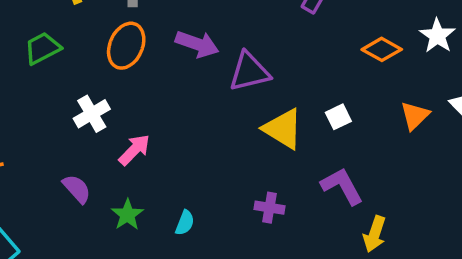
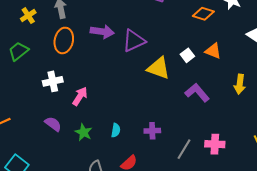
white cross: (92, 114) -> (53, 81), turned 30
orange triangle: (415, 116) -> (213, 51), moved, turned -42
purple cross: (270, 208) -> (152, 131), moved
yellow arrow: (375, 234) -> (240, 84), moved

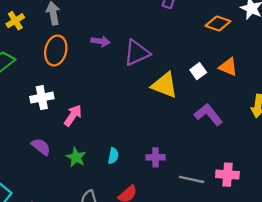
purple arrow: (102, 32) -> (100, 41), size x0.7
gray line: (184, 149) -> (192, 179), turned 70

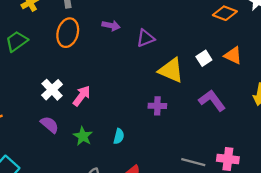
purple triangle: (137, 53) -> (146, 38), size x0.7
white cross: (42, 98) -> (52, 90), moved, turned -35
purple cross: (156, 157) -> (157, 106), moved

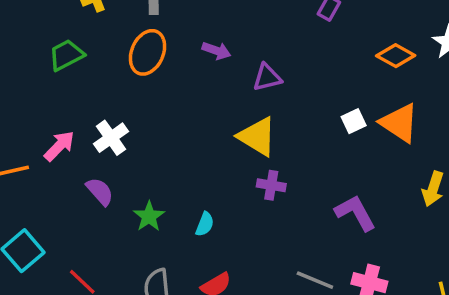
orange triangle: (233, 55) -> (399, 123), size x1.4
yellow triangle: (171, 70) -> (257, 137), moved
pink arrow: (82, 96) -> (59, 146), moved
purple L-shape: (212, 100) -> (355, 213), moved

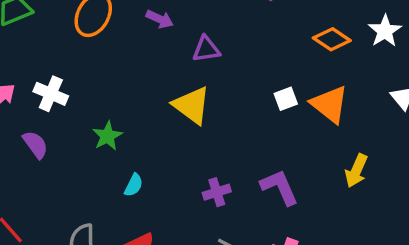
white cross: (111, 138) -> (51, 94), turned -36
purple cross: (271, 185) -> (217, 192), moved, turned -32
green star: (149, 216) -> (107, 136), moved

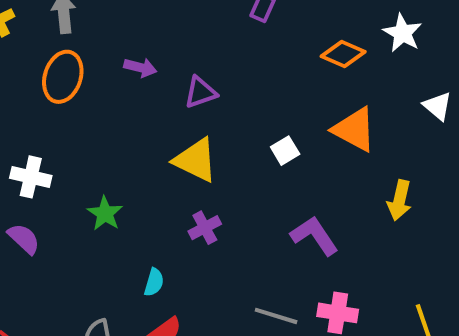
white square: (286, 99) -> (285, 151), moved
cyan semicircle: (134, 185) -> (154, 282), moved
purple cross: (217, 192) -> (205, 228), moved

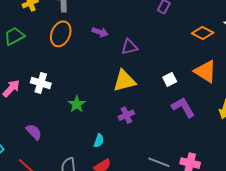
yellow triangle: (196, 160) -> (124, 81), turned -45
purple L-shape: (314, 236) -> (183, 107), moved
purple semicircle: (24, 239) -> (34, 132), moved

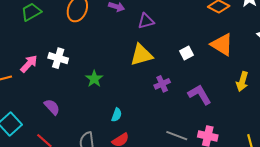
purple L-shape: (183, 107) -> (200, 95), moved
purple cross: (126, 115) -> (162, 84), moved

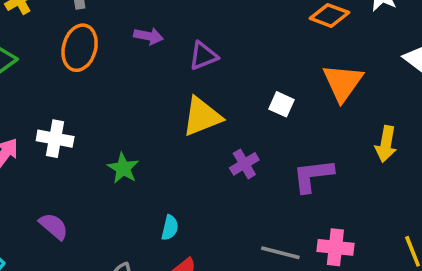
orange triangle: (222, 45) -> (343, 82), turned 40
white square: (187, 53) -> (282, 104), turned -32
purple L-shape: (200, 95) -> (313, 176), turned -60

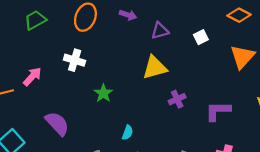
white square: (282, 104) -> (201, 37), moved, turned 32
white cross: (55, 139) -> (75, 60), moved
purple semicircle: (54, 226) -> (57, 124), size x1.4

